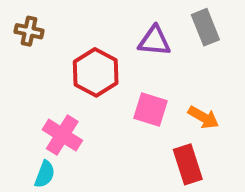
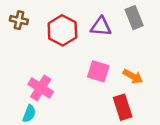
red hexagon: (96, 72) -> (62, 30), moved

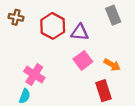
purple triangle: (101, 27) -> (80, 32), moved
pink square: (98, 71) -> (83, 60), turned 36

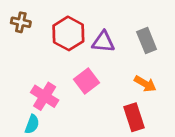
gray rectangle: (113, 15) -> (147, 40), moved
pink square: (83, 60) -> (87, 81), moved

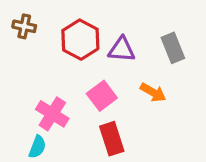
orange arrow: (145, 84) -> (153, 92), moved
red rectangle: (134, 117) -> (112, 139), moved

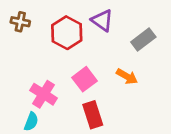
gray rectangle: (173, 48) -> (143, 40), turned 75
purple triangle: (122, 49) -> (102, 20), moved, turned 30

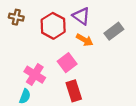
orange arrow: (127, 76) -> (85, 40), moved

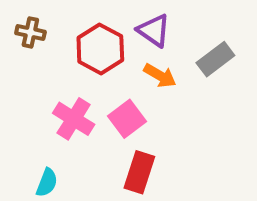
pink cross: (35, 75) -> (74, 119), moved
red rectangle: (74, 91) -> (139, 172), turned 36

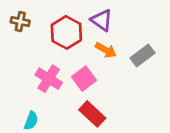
gray rectangle: (215, 59) -> (142, 56), moved
red rectangle: (139, 172) -> (92, 114), turned -65

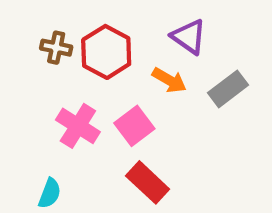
purple triangle: (102, 20) -> (189, 37), moved
brown cross: (20, 22) -> (56, 48), moved

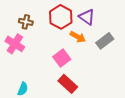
red hexagon: (106, 52) -> (61, 17), moved
pink cross: (78, 126) -> (15, 44), moved

